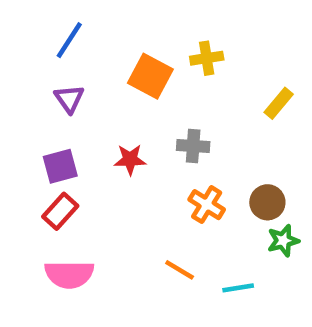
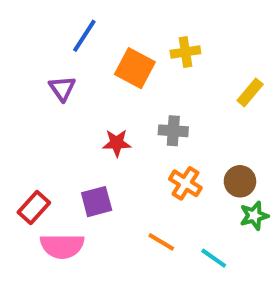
blue line: (69, 40) -> (84, 36), moved
purple square: (60, 166) -> (97, 202), moved
red rectangle: (60, 211) -> (34, 208), moved
cyan line: (238, 288) -> (214, 258), turned 44

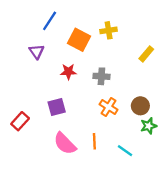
red star: (117, 143) -> (68, 72), moved
purple square: (97, 202) -> (57, 107), moved
orange line: (161, 242) -> (94, 141), turned 56
pink semicircle: (62, 246) -> (65, 144), moved, turned 45

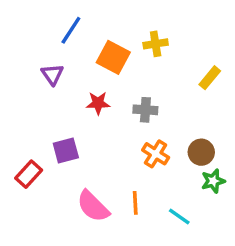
purple square: (57, 107) -> (66, 150), moved

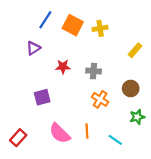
orange square: (113, 57) -> (73, 25), moved
purple triangle: (52, 74) -> (33, 48), turned 32
brown circle: (201, 152) -> (131, 88), moved
red rectangle: (29, 174) -> (18, 138), moved

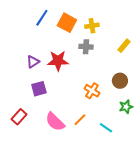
purple triangle: (33, 48) -> (33, 62), moved
red star: (63, 67) -> (58, 61), size x1.5
gray cross: (94, 71) -> (86, 47), moved
orange line: (87, 131) -> (80, 120), turned 48
red rectangle: (18, 138) -> (19, 117), moved

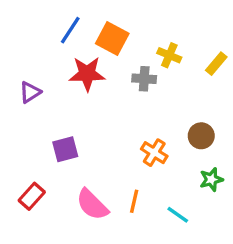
yellow cross: (92, 26) -> (169, 55), moved, turned 32
yellow rectangle: (124, 46) -> (216, 64), moved
red star: (58, 61) -> (87, 74), moved
purple triangle: (33, 62) -> (30, 92), moved
orange line: (80, 120) -> (134, 201), turned -32

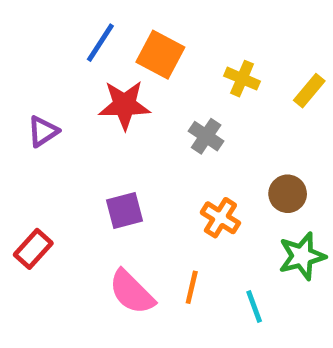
gray cross: (144, 79) -> (206, 136), moved, turned 30
purple square: (65, 149) -> (124, 211), moved
green star: (211, 179) -> (302, 256), size x1.4
red rectangle: (32, 196) -> (33, 249), moved
cyan line: (178, 215) -> (254, 307), turned 35

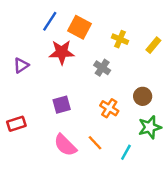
red rectangle: (33, 249) -> (16, 124), turned 30
orange line: (192, 287) -> (95, 143), turned -56
cyan line: (254, 307) -> (126, 152), turned 49

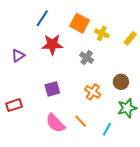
orange square: (79, 27) -> (80, 23), moved

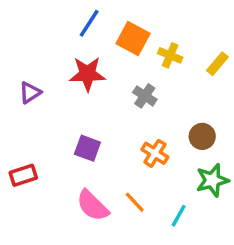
blue line: (42, 18) -> (89, 23), moved
purple square: (52, 89) -> (87, 148), turned 35

